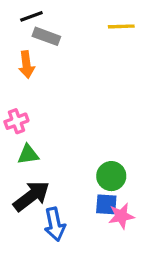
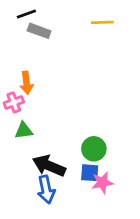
orange arrow: (26, 65) -> (26, 83), moved
black arrow: (31, 196) -> (49, 166), moved, turned -120

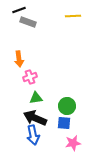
pink cross: (14, 102) -> (30, 77), moved
green triangle: (24, 131) -> (36, 98), moved
pink star: (102, 183) -> (73, 143), moved

